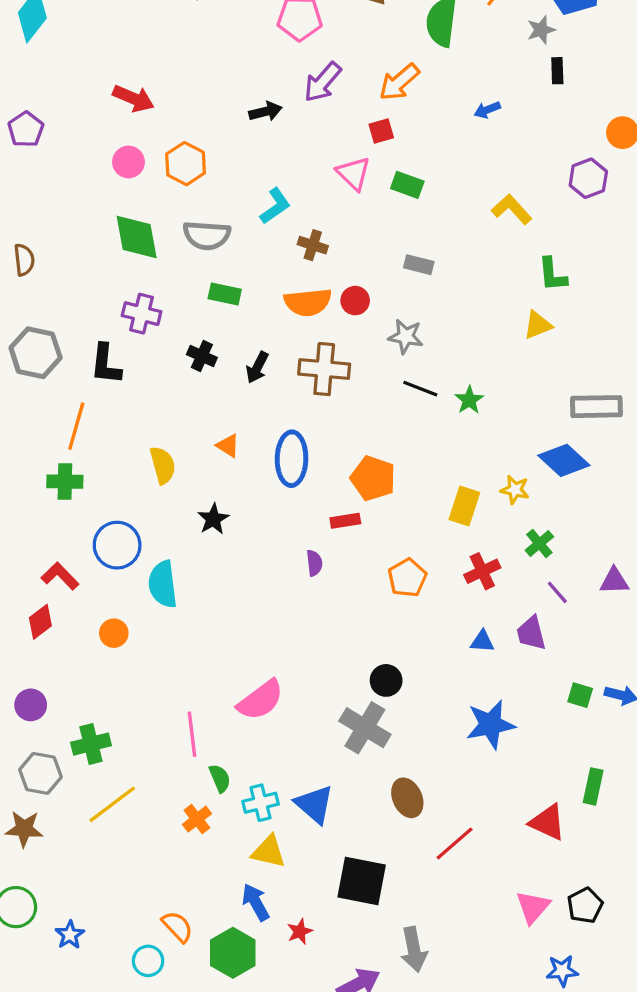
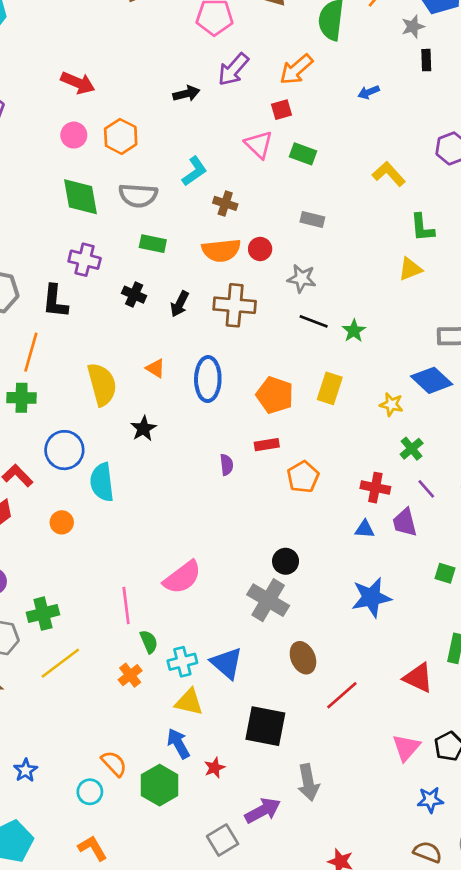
yellow semicircle: (163, 465) -> (102, 384), size x1.4
yellow rectangle: (464, 506) -> (330, 388), moved
red rectangle: (345, 521) -> (267, 445), moved
red cross: (482, 571) -> (375, 488), moved, turned 36

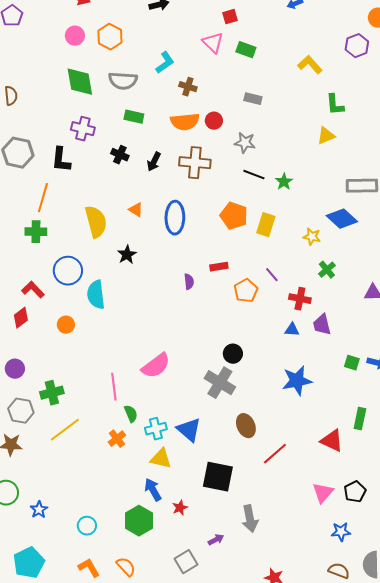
orange pentagon: (275, 395) -> (234, 216), moved
purple line: (426, 489) -> (272, 275), moved
orange semicircle: (114, 764) -> (126, 567), moved
purple arrow: (263, 811) -> (216, 540), size x0.6

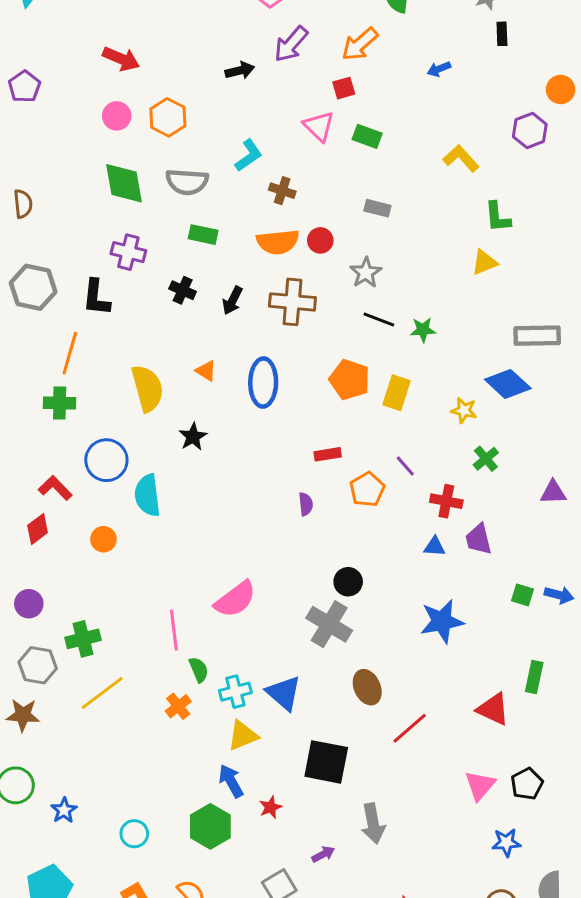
gray star: (245, 143) -> (366, 273), turned 30
green star: (284, 182) -> (423, 330), turned 30
purple semicircle: (189, 282) -> (306, 504), moved
yellow triangle: (161, 459) -> (243, 736), turned -35

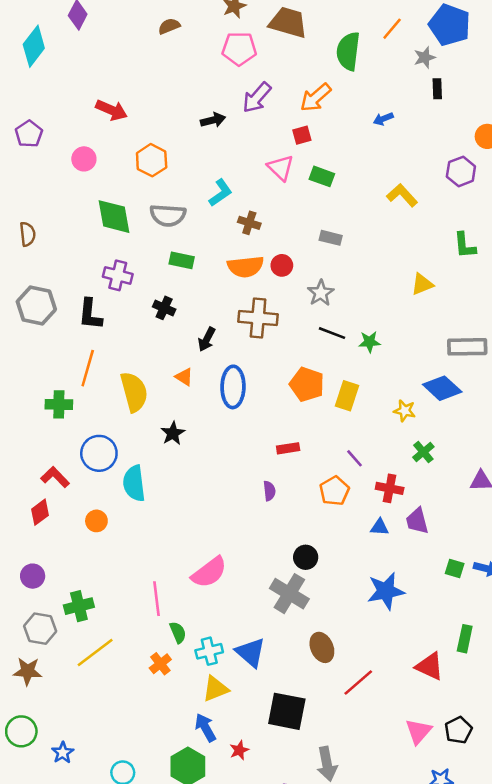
pink circle: (117, 116) -> (84, 159), moved
green L-shape: (498, 217) -> (465, 245), moved
black arrow: (232, 300) -> (207, 339), moved
orange line: (70, 353) -> (88, 368), moved
orange pentagon: (367, 489) -> (334, 491), moved

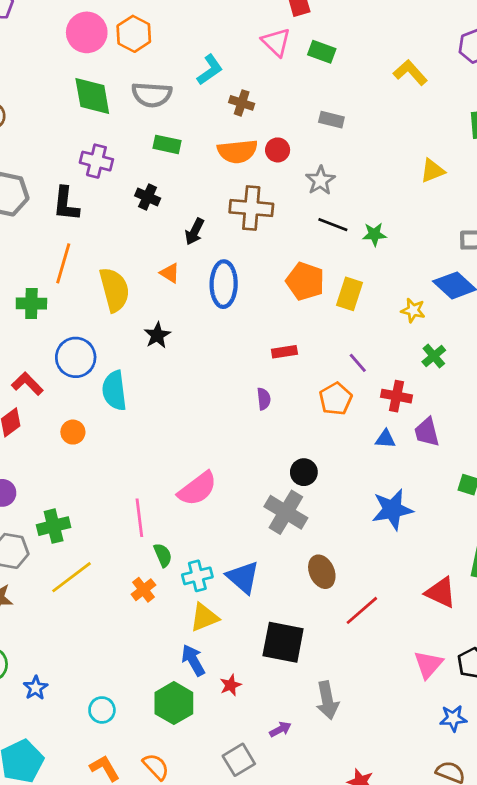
pink circle: (84, 159) -> (87, 32), moved, size x1.5

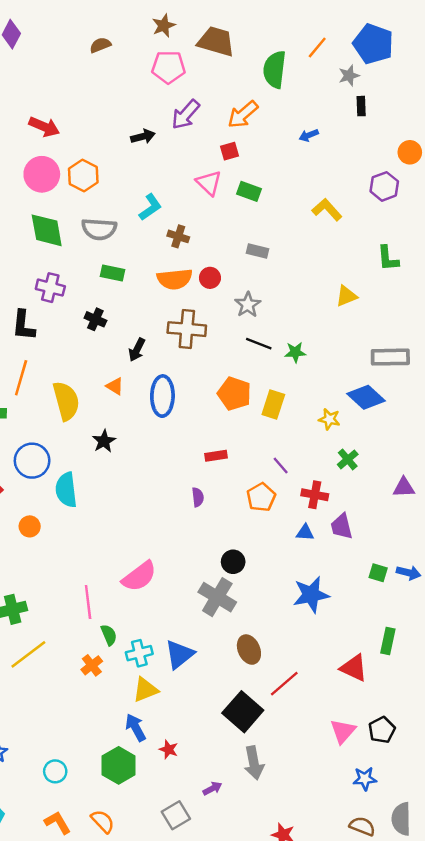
blue triangle: (243, 577) -> (180, 654), turned 40
black square: (283, 642) -> (243, 712), moved, turned 30
red star: (231, 685) -> (169, 749), turned -30

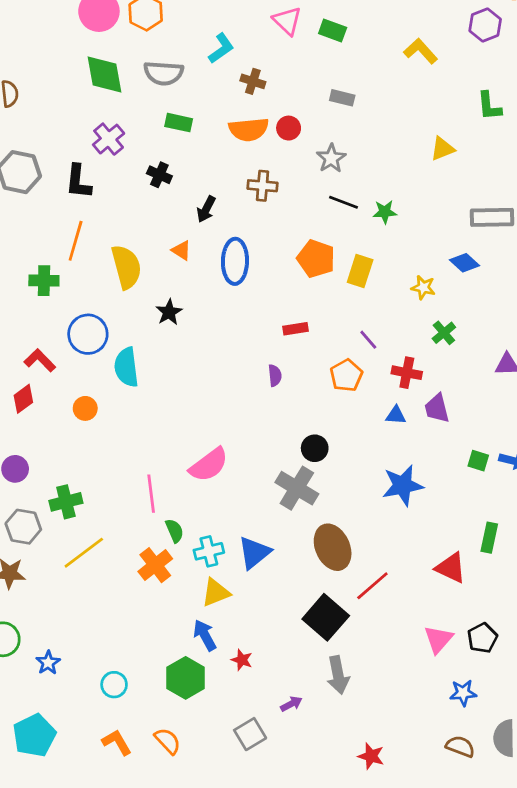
purple cross: (50, 288) -> (109, 139), turned 36
brown cross: (187, 329) -> (262, 186), size x0.7
blue diamond: (366, 397) -> (464, 263), size x0.7
brown ellipse: (249, 650) -> (333, 547), size x1.4
orange cross: (92, 665) -> (155, 565), size x1.4

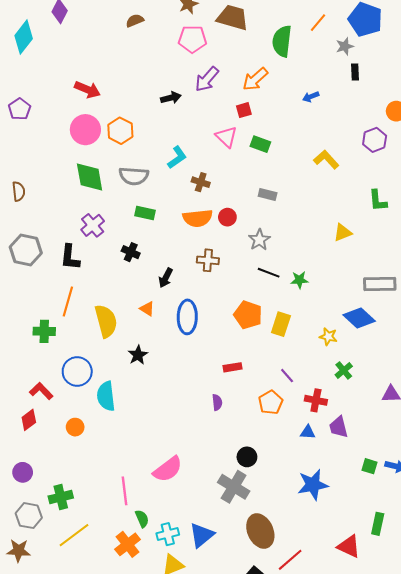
blue diamond: (464, 263) -> (359, 318), size x1.4

